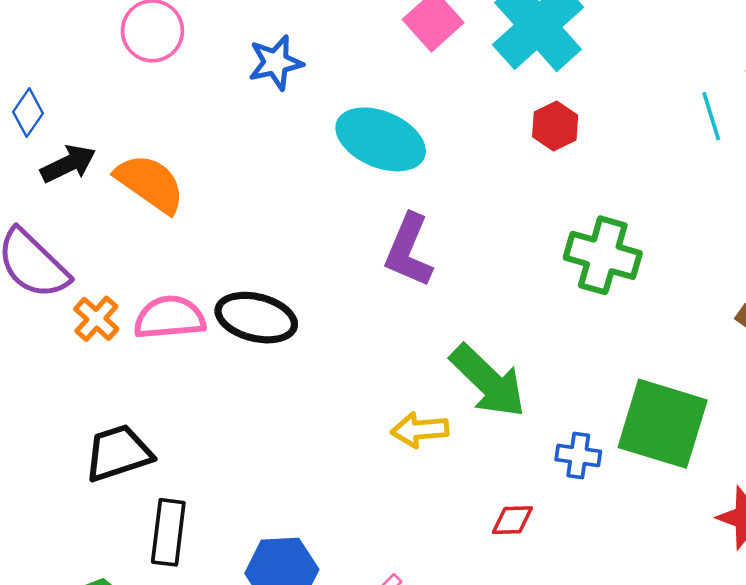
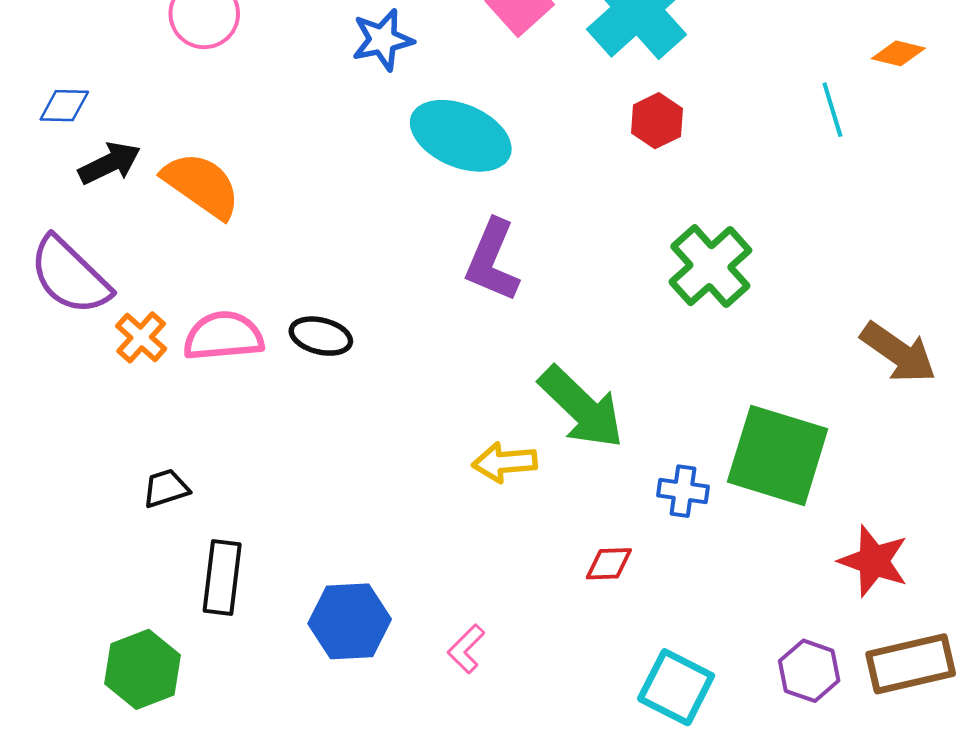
blue star: (276, 63) -> (383, 40), moved
blue diamond: (28, 113) -> (64, 106), turned 57
green cross: (603, 255) -> (710, 266), turned 32
black ellipse: (256, 318) -> (321, 336), size x0.7
black trapezoid: (118, 453) -> (166, 488), size x0.6

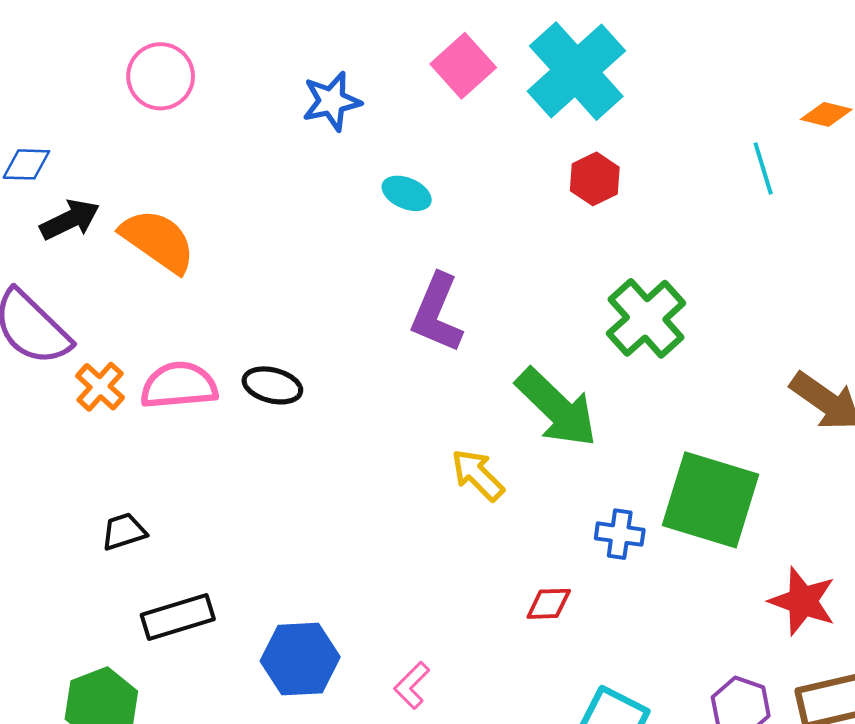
cyan ellipse: (461, 136) -> (407, 193), size x0.5
green arrow: (581, 407) -> (557, 408), moved
yellow arrow: (505, 462) -> (478, 475), moved, turned 50
black rectangle: (222, 577) -> (178, 617), turned 66

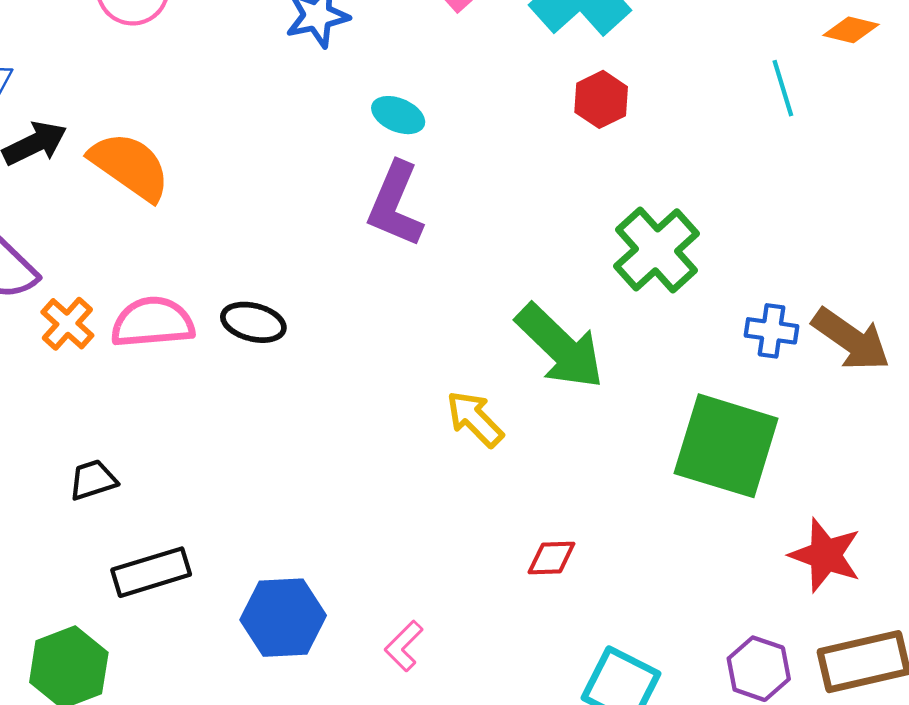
purple L-shape: (437, 313) -> (395, 204), moved
blue cross: (620, 534) -> (771, 331), moved

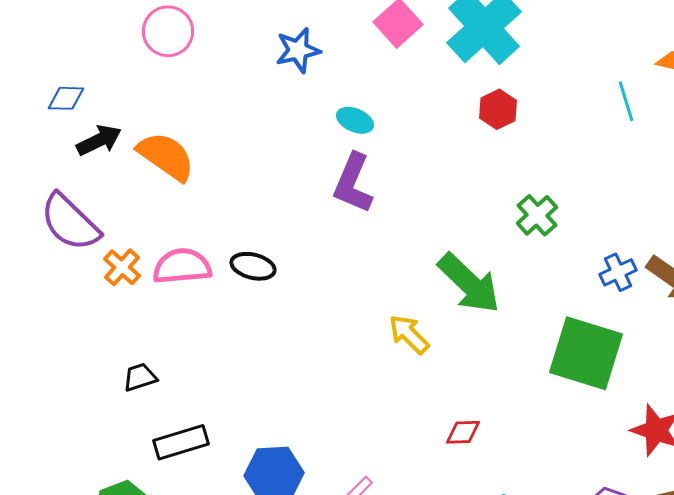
green cross: (657, 250) -> (537, 215), size x0.7
blue cross: (771, 331) -> (618, 272), turned -33

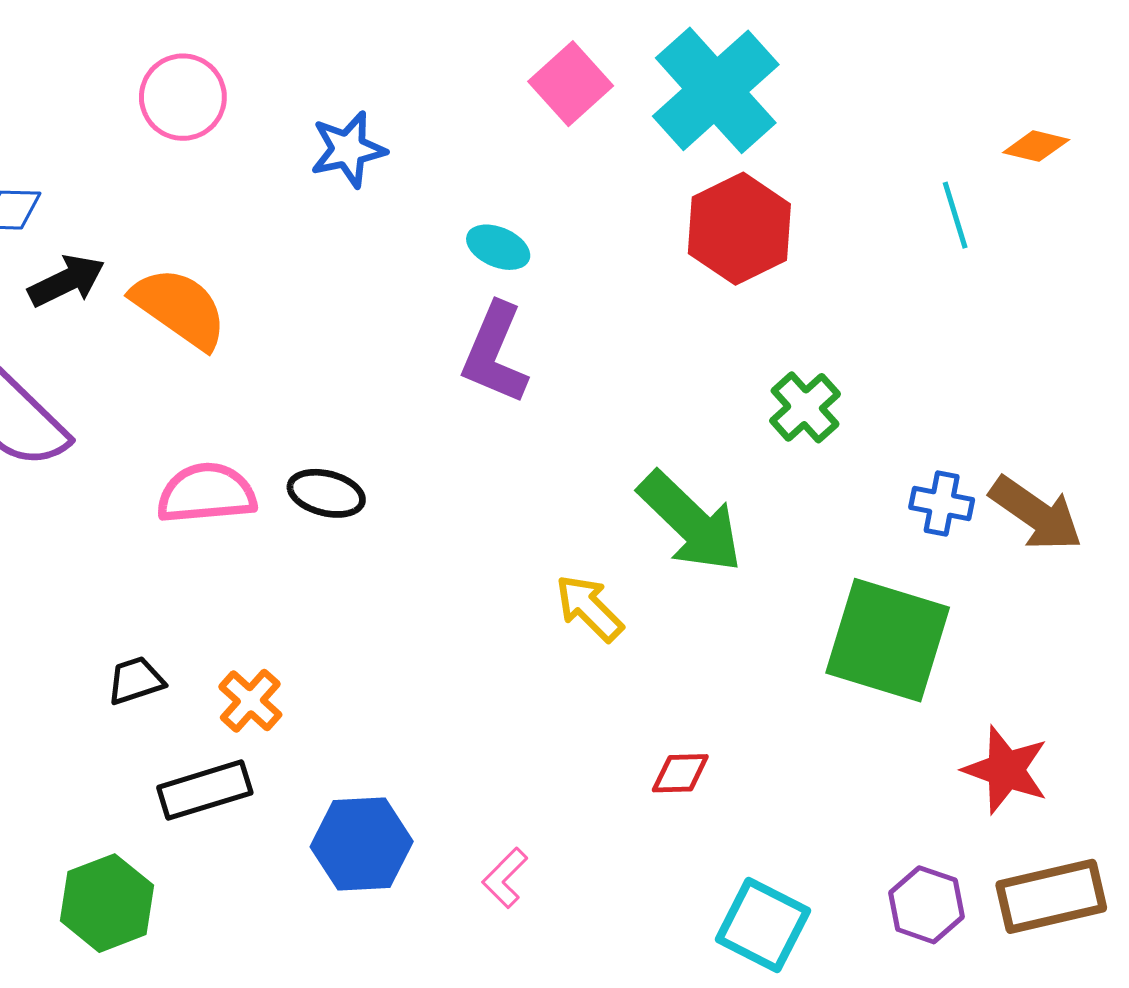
blue star: (298, 50) -> (348, 149), moved
red hexagon: (498, 109) -> (739, 229), size x1.6
orange cross: (122, 267) -> (250, 701), moved
blue cross: (618, 272) -> (942, 503), turned 36

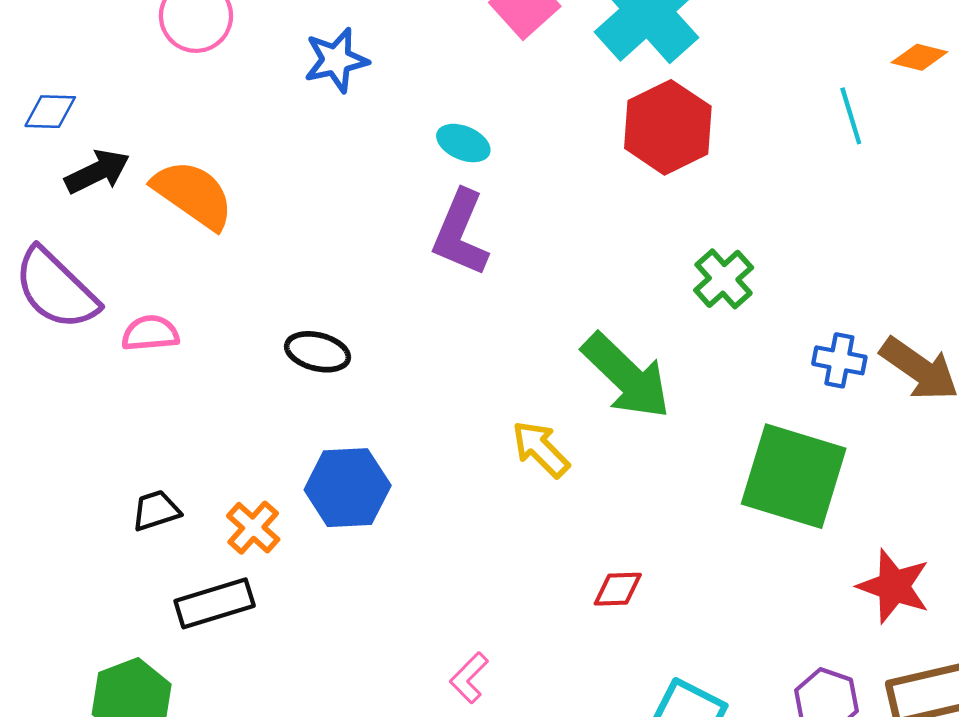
pink semicircle: (206, 493) -> (150, 333), moved, size x0.7
blue hexagon: (362, 844) -> (348, 488), moved

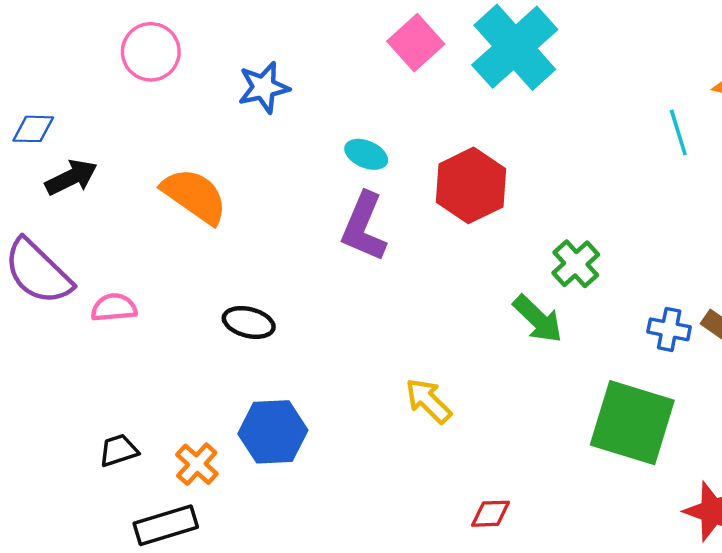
red hexagon: (668, 127) -> (471, 185), moved
orange semicircle: (193, 195) -> (195, 196), moved
green arrow: (626, 376) -> (538, 319), moved, size x0.7

